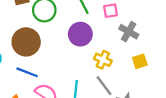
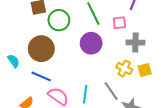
gray cross: (129, 32) -> (135, 43), turned -30
yellow cross: (103, 60) -> (124, 68), moved

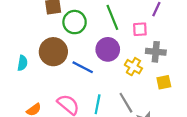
cyan semicircle: (14, 61) -> (22, 63), turned 40
yellow cross: (124, 68) -> (133, 67), moved
blue line: (41, 76) -> (83, 67), moved

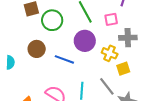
brown circle: (53, 52) -> (37, 49), size x0.7
yellow square: (164, 82) -> (123, 69), moved

